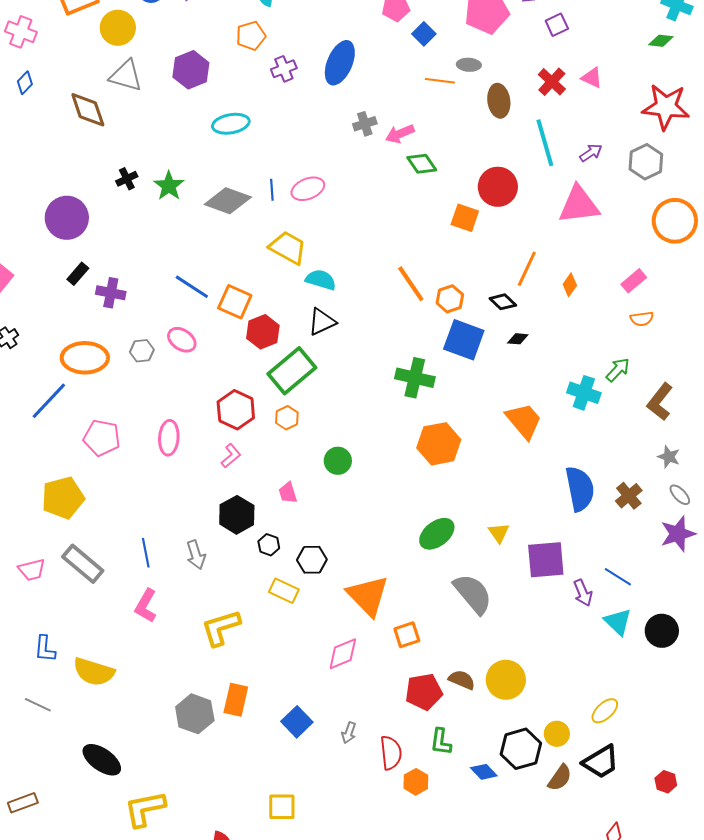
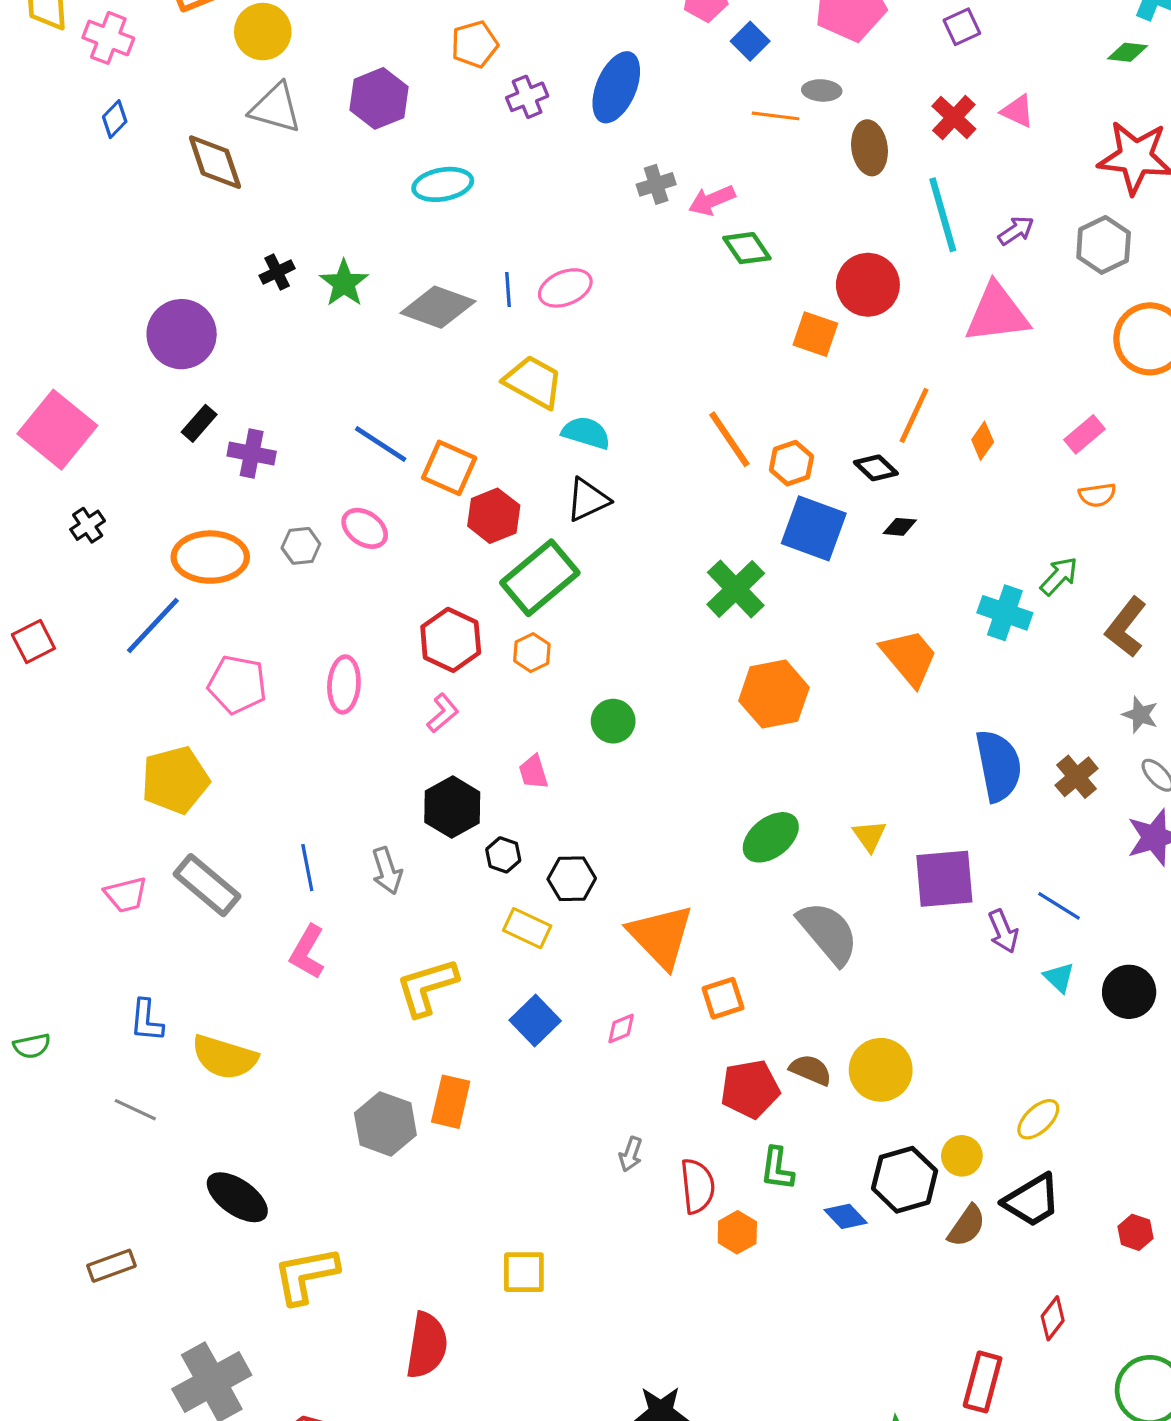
green cross: (415, 378) -> (736, 589), turned 33
cyan triangle: (618, 622) -> (1059, 977), size x0.7
pink diamond: (343, 654) -> (621, 1028), size x0.6
blue square: (297, 722) -> (535, 1020), moved

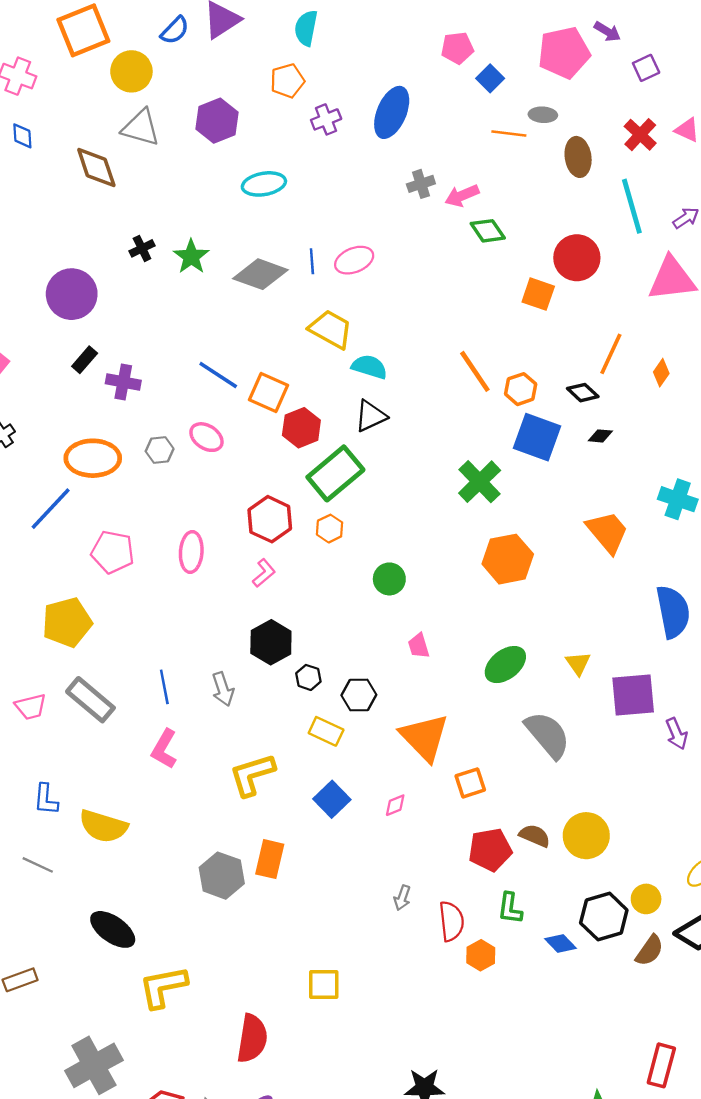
blue diamond: (115, 119) -> (22, 136), turned -48
pink trapezoid: (533, 772) -> (419, 646), moved

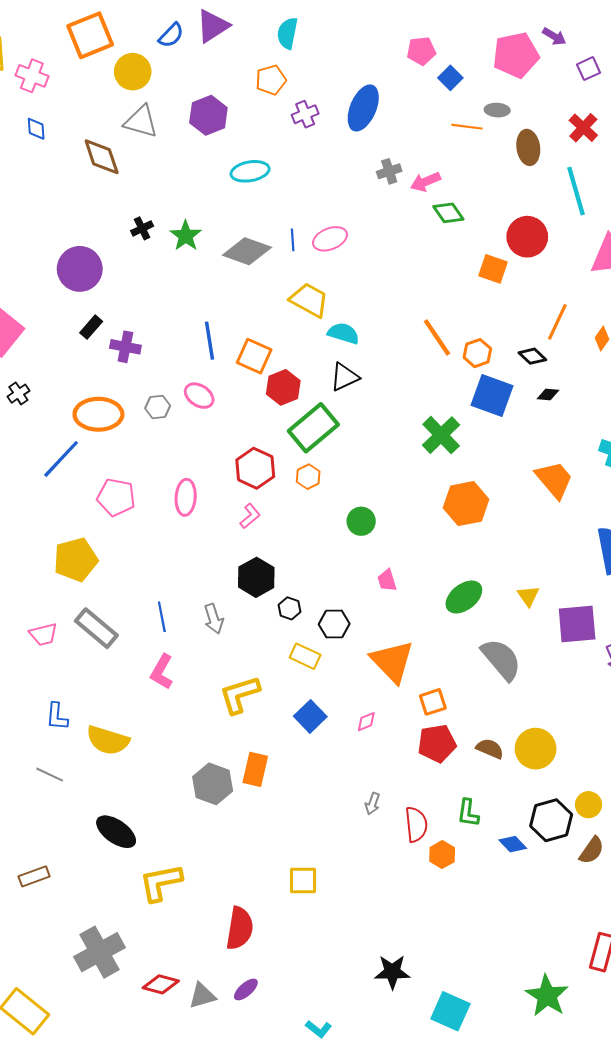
blue line: (218, 375) -> (210, 341), turned 48
red pentagon: (490, 850) -> (437, 743), moved

